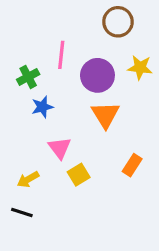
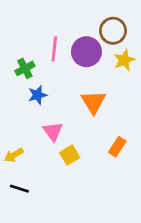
brown circle: (118, 22) -> (113, 31), moved
yellow star: (140, 68) -> (124, 60), turned -30
purple circle: (97, 75) -> (86, 52), moved
yellow arrow: (28, 179) -> (14, 155), moved

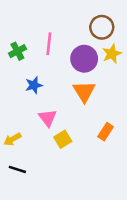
purple circle: (86, 52) -> (84, 59), moved
green cross: (25, 68) -> (17, 51), moved

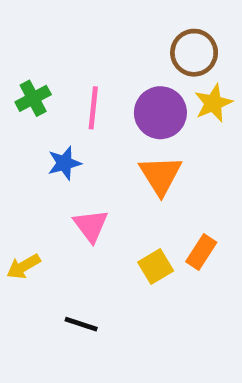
pink line: (49, 44) -> (93, 108), moved
yellow square: (63, 139) -> (156, 266), moved
black line: (17, 169) -> (81, 324), moved

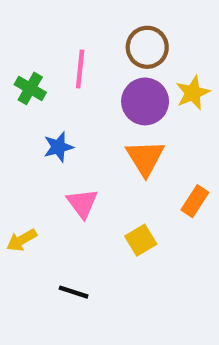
brown circle: (194, 53) -> (147, 47), moved
green cross: (33, 98) -> (30, 88), turned -32
pink line: (93, 108) -> (80, 69), moved
orange rectangle: (201, 252) -> (195, 201), moved

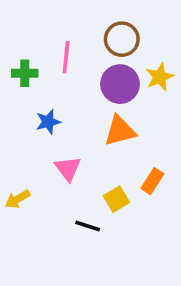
green cross: (30, 88) -> (25, 73), turned -30
orange triangle: (145, 158) -> (120, 131), turned 48
orange rectangle: (195, 201) -> (152, 181), moved
black line: (74, 292) -> (88, 226), moved

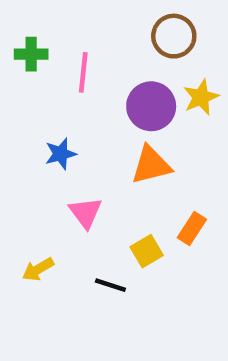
brown circle: (122, 39) -> (174, 36), moved
green cross: (25, 73) -> (31, 54), moved
yellow arrow: (18, 199) -> (38, 269), moved

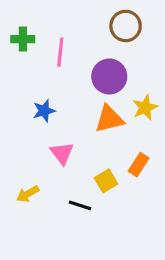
yellow star: (201, 97) -> (145, 107), moved

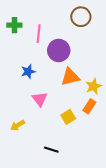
purple circle: (109, 77) -> (59, 50), moved
yellow star: (145, 107) -> (94, 86), moved
black line: (80, 205) -> (51, 150), moved

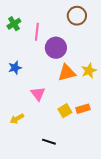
green cross: (14, 25) -> (14, 24), turned -32
blue star: (28, 72) -> (15, 68), moved
yellow star: (94, 86) -> (89, 71), moved
orange rectangle: (89, 106) -> (83, 109), moved, turned 40

